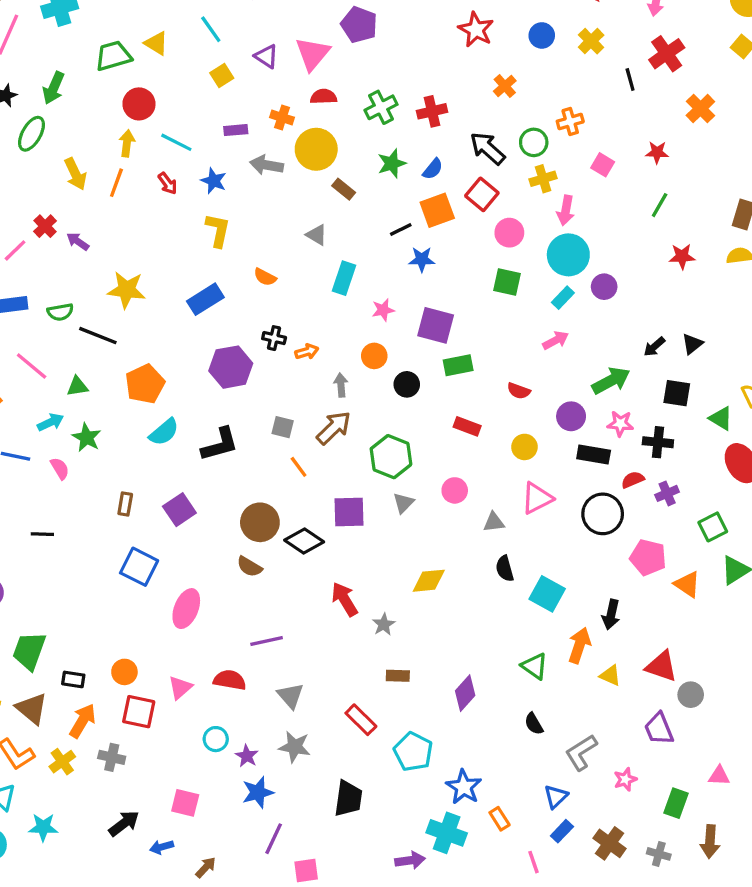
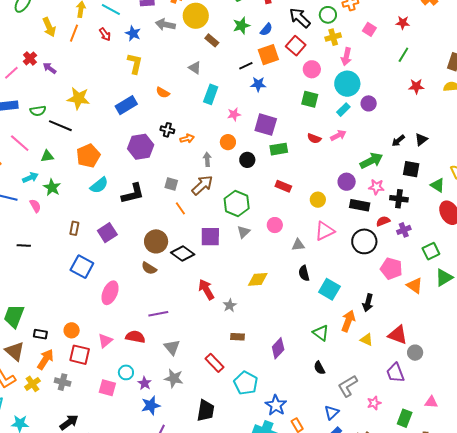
red semicircle: (519, 391) -> (314, 138), moved
pink square: (185, 803) -> (107, 388), moved

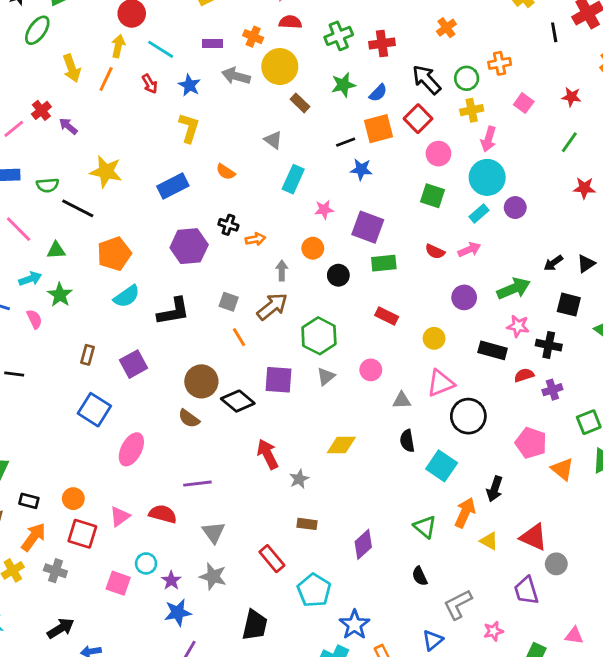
purple circle: (347, 182) -> (464, 297), moved
black circle: (364, 241) -> (468, 416), moved

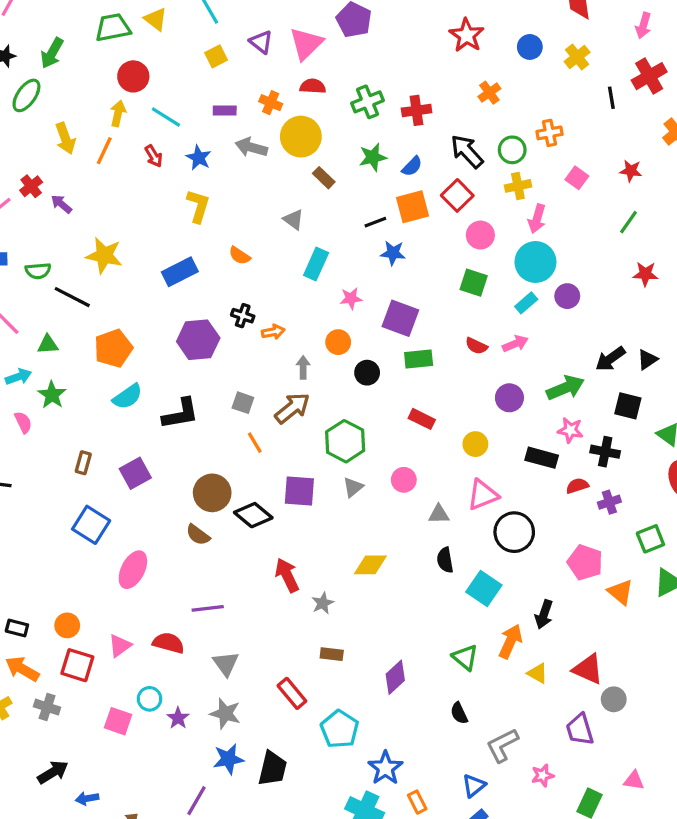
black arrow: (553, 263) -> (610, 359), size x1.4
orange arrow: (34, 537) -> (22, 669), turned -96
blue star: (178, 613) -> (228, 759), moved

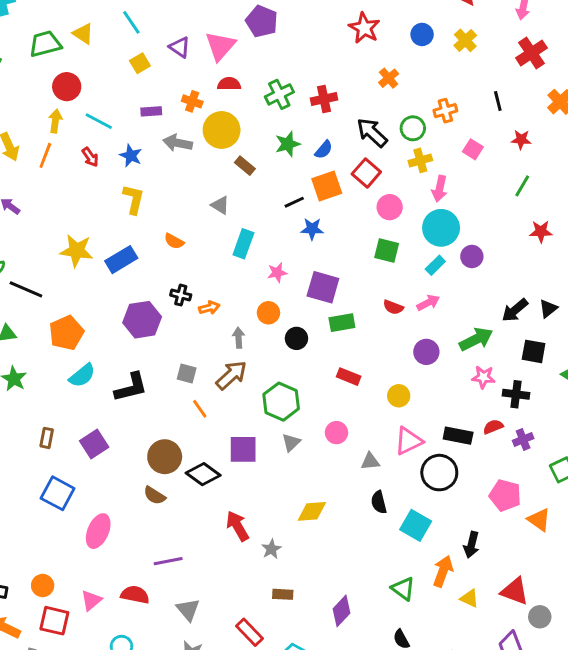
black line: (611, 98) -> (498, 101), moved
yellow star: (104, 255) -> (77, 251), moved
black rectangle: (542, 458) -> (458, 436), moved

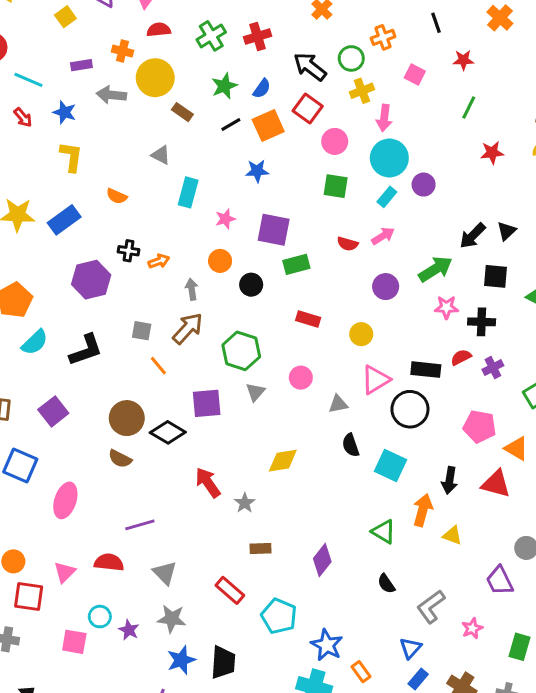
black line: (294, 202) -> (231, 124), moved
red triangle: (515, 591) -> (496, 484), moved

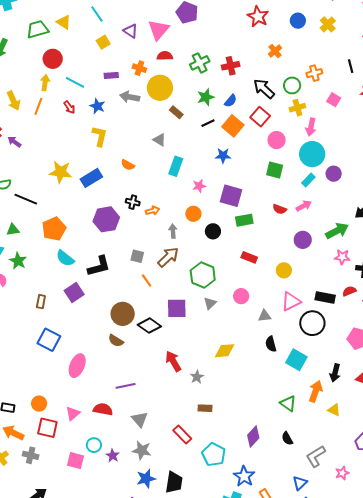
orange square: (268, 126) -> (233, 126), turned -30
cyan semicircle: (35, 342) -> (65, 258), turned 78
purple square: (53, 411) -> (74, 292), moved
purple diamond: (322, 560) -> (253, 437), moved

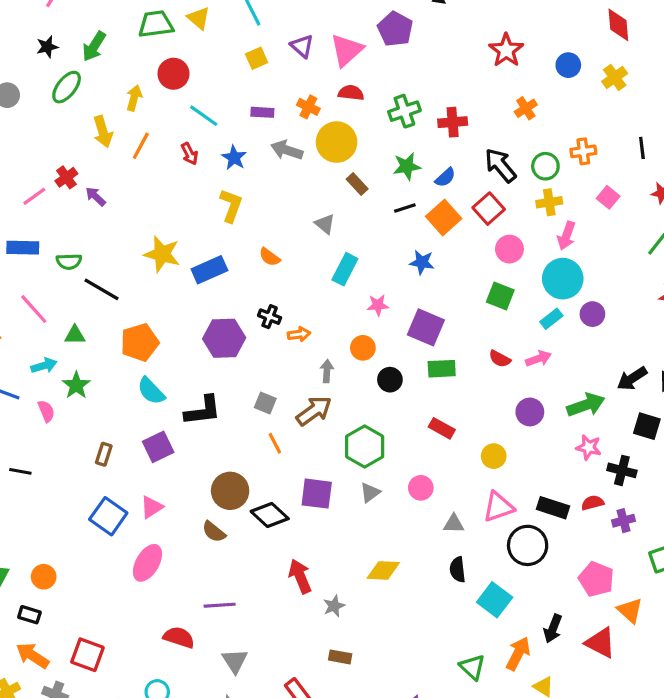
yellow arrow: (45, 83) -> (134, 98), moved
orange circle: (39, 404) -> (44, 577), moved
pink triangle: (73, 413) -> (152, 507), moved

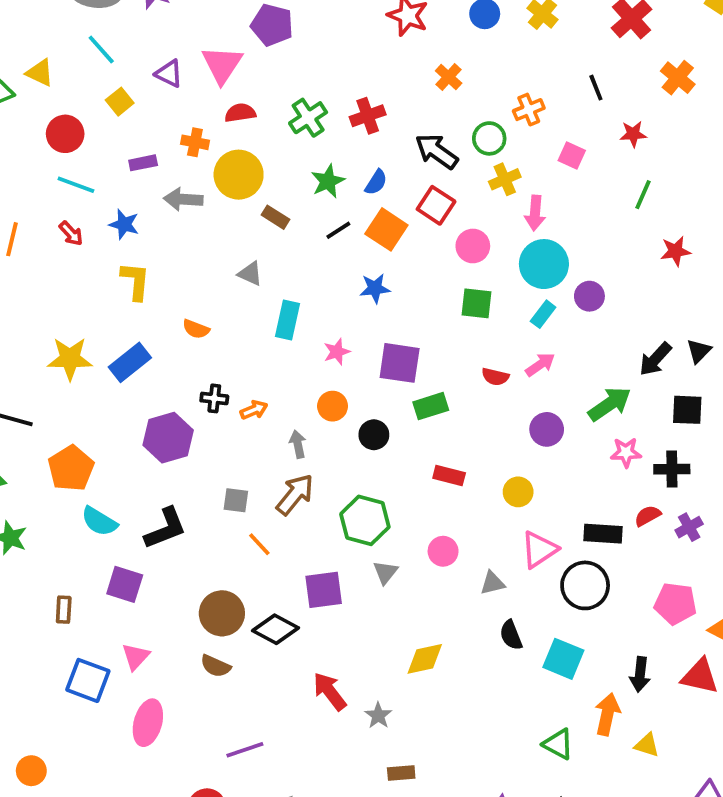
red circle: (173, 74) -> (65, 134), moved
purple square: (158, 447) -> (125, 584), turned -32

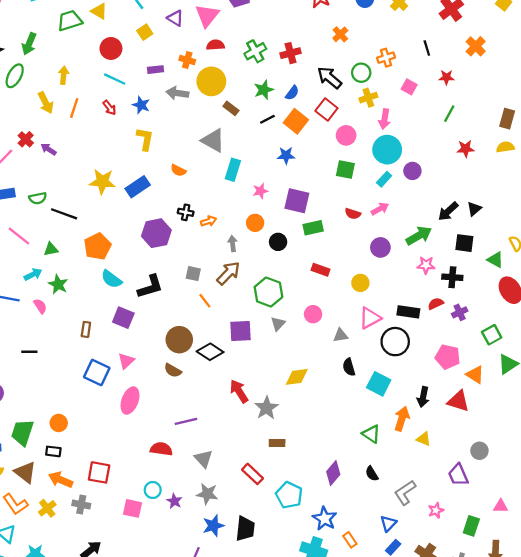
gray triangle: (250, 274) -> (213, 140), size x1.6
gray star: (378, 715) -> (266, 408), size x1.5

